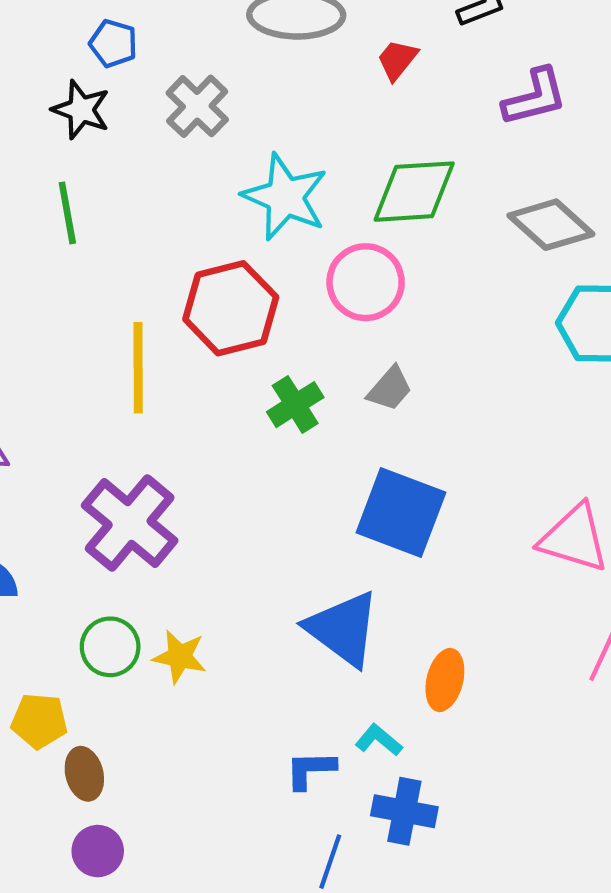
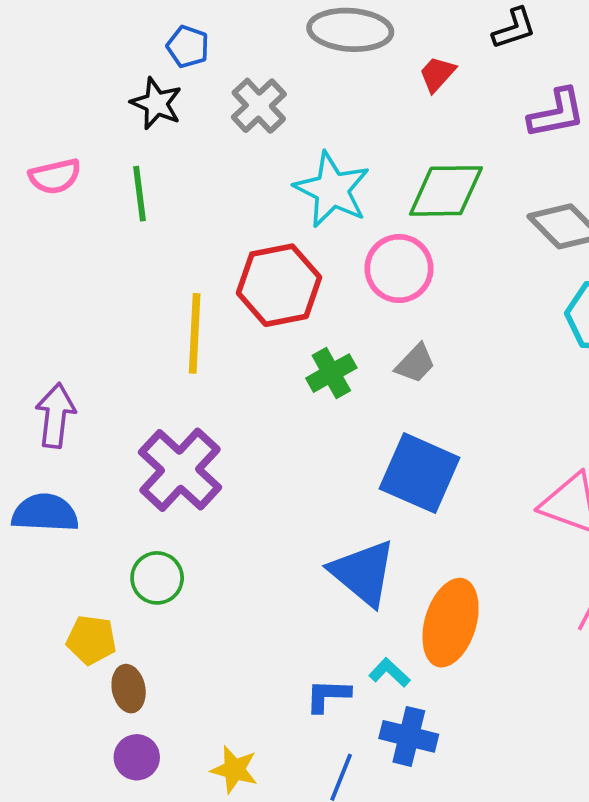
yellow star: (180, 657) -> (234, 770), moved
orange ellipse: (445, 680) -> (451, 623), size x1.6

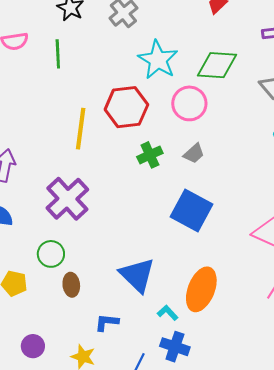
blue triangle: (363, 573) -> (137, 275), moved
brown ellipse: (129, 689) -> (71, 285), moved
blue L-shape: (328, 696) -> (107, 322), moved

